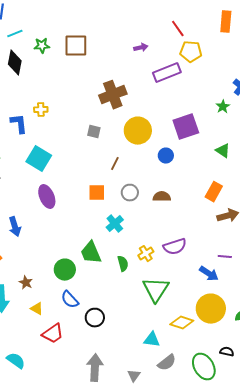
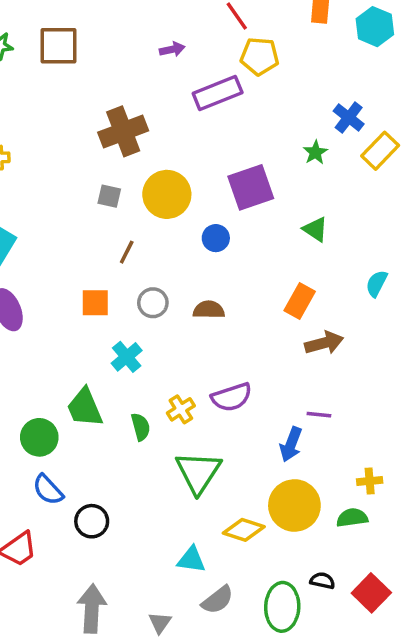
gray square: (94, 132) -> (109, 196), moved
blue arrow: (209, 274) -> (291, 444), turned 78
green ellipse: (204, 367) -> (282, 607), turned 32

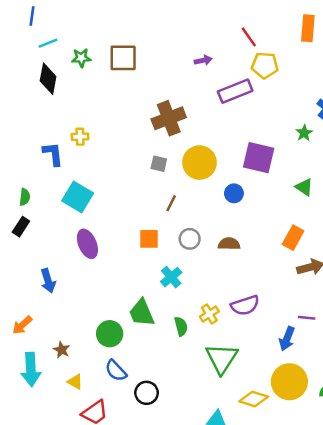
purple square: (251, 187) -> (259, 158), turned 32

